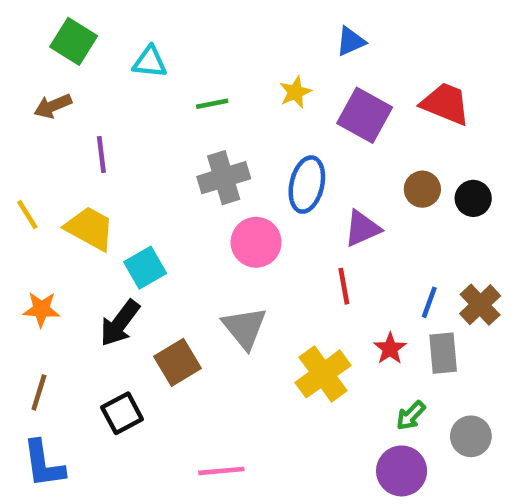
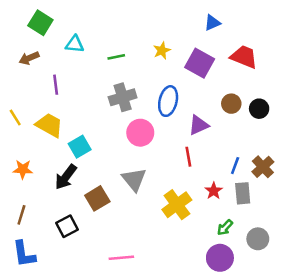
blue triangle: (351, 41) -> (212, 23), moved
cyan triangle: (150, 62) -> (75, 44), moved

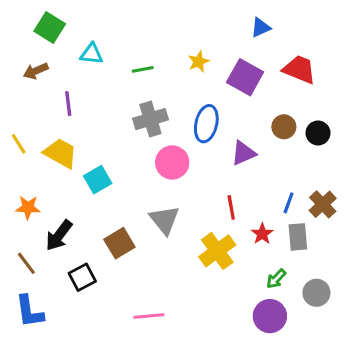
red line: (188, 157) -> (231, 207), moved
black arrow: (66, 177) -> (59, 235), moved
brown line: (21, 215) -> (26, 263), turned -54

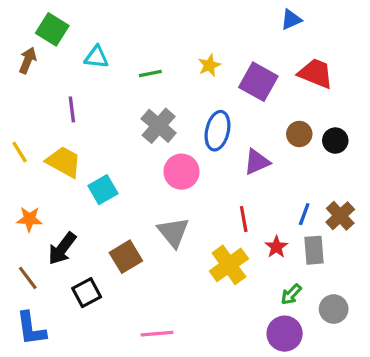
blue triangle: (261, 28) -> (291, 19), moved
brown arrow: (36, 71) -> (28, 60), moved, turned 135
gray cross: (150, 119) -> (159, 126), turned -32

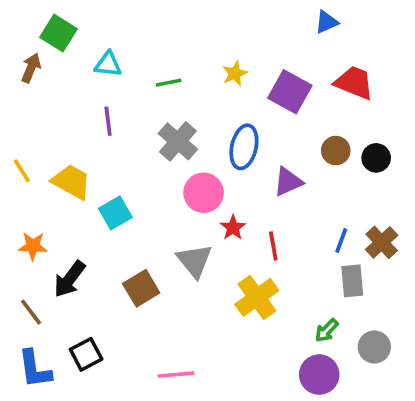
purple line: (72, 109) -> (108, 121), moved
red star: (276, 247) -> (233, 228), moved
black square: (87, 293) -> (86, 354), moved

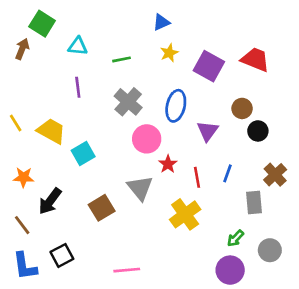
blue triangle: (327, 22) -> (161, 22), moved
black circle: (376, 158) -> (258, 131), moved
purple triangle: (288, 182) -> (208, 131), turned -30
blue line: (341, 241) -> (227, 173), moved

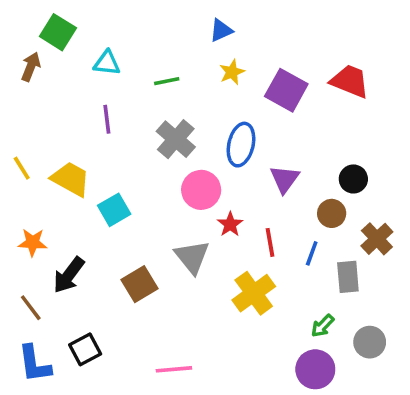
brown circle: (242, 108) -> (332, 213), moved
blue line: (227, 173) -> (312, 253), moved

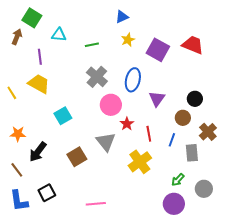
purple line: (107, 119) -> (40, 57), moved
yellow trapezoid: (71, 179) -> (39, 84), moved

